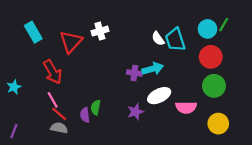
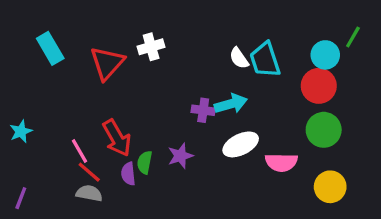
green line: (224, 25) -> (353, 37), moved
cyan circle: (208, 29) -> (325, 55), moved
red arrow: (53, 72) -> (117, 138), moved
purple star: (135, 112) -> (180, 156), moved

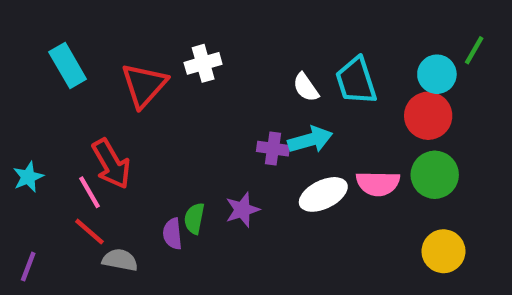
white semicircle: (239, 58) -> (306, 87), moved
red arrow: (117, 138) -> (111, 164), moved
pink line: (79, 151) -> (89, 192), moved
pink semicircle: (281, 162) -> (378, 183), moved
red line: (89, 172) -> (89, 232), moved

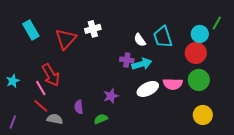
purple cross: (273, 149) -> (127, 60), moved
green semicircle: (194, 218) -> (101, 119), moved, turned 56

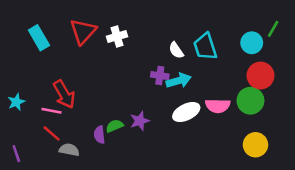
red triangle: (66, 39) -> (83, 31), moved
red circle: (196, 53) -> (261, 76), moved
pink line: (41, 88) -> (52, 111), turned -49
green semicircle: (101, 119) -> (114, 126), moved
purple line: (13, 122) -> (16, 154), turned -40

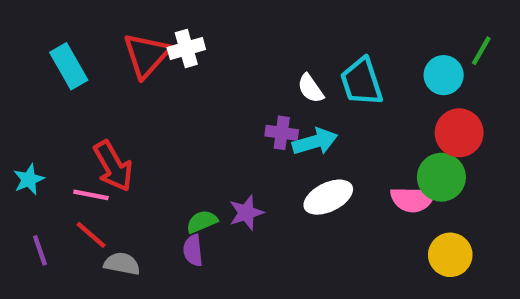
white cross: (117, 37) -> (186, 49), moved
pink semicircle: (218, 106) -> (413, 199), moved
purple semicircle: (99, 135) -> (193, 250), moved
purple line: (16, 154) -> (40, 250), moved

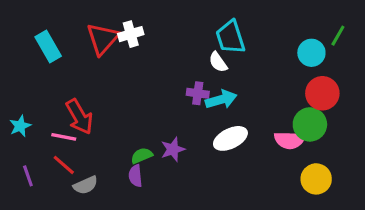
cyan trapezoid: (362, 82) -> (230, 37), moved
gray semicircle: (122, 264) -> (86, 185), turned 145

